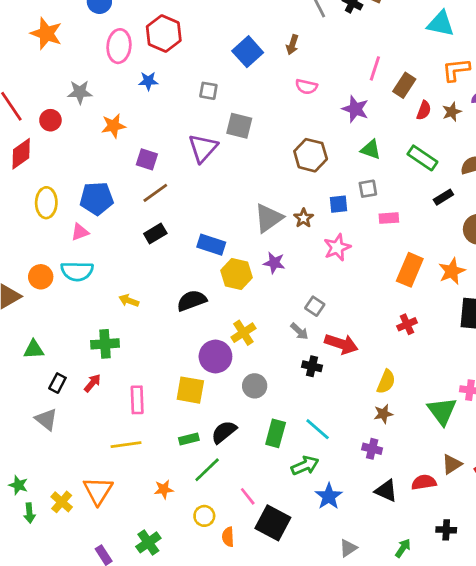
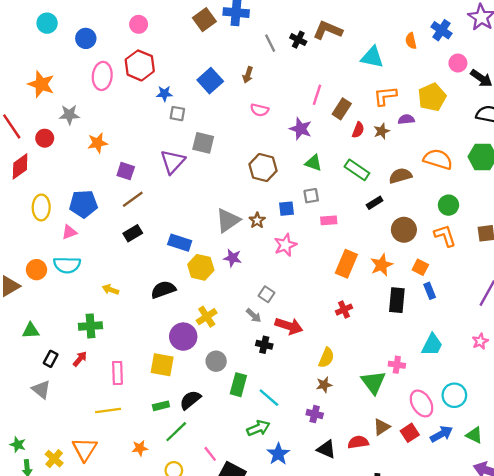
orange star: (46, 33) -> (41, 84), moved
blue star: (148, 81) -> (164, 94), moved
green rectangle: (276, 433) -> (238, 385), moved

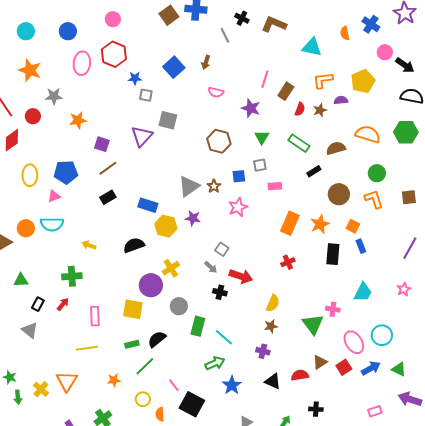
cyan circle: (47, 23) -> (26, 31), moved
black cross: (298, 40) -> (242, 18), moved
green triangle: (314, 163) -> (262, 137), turned 42

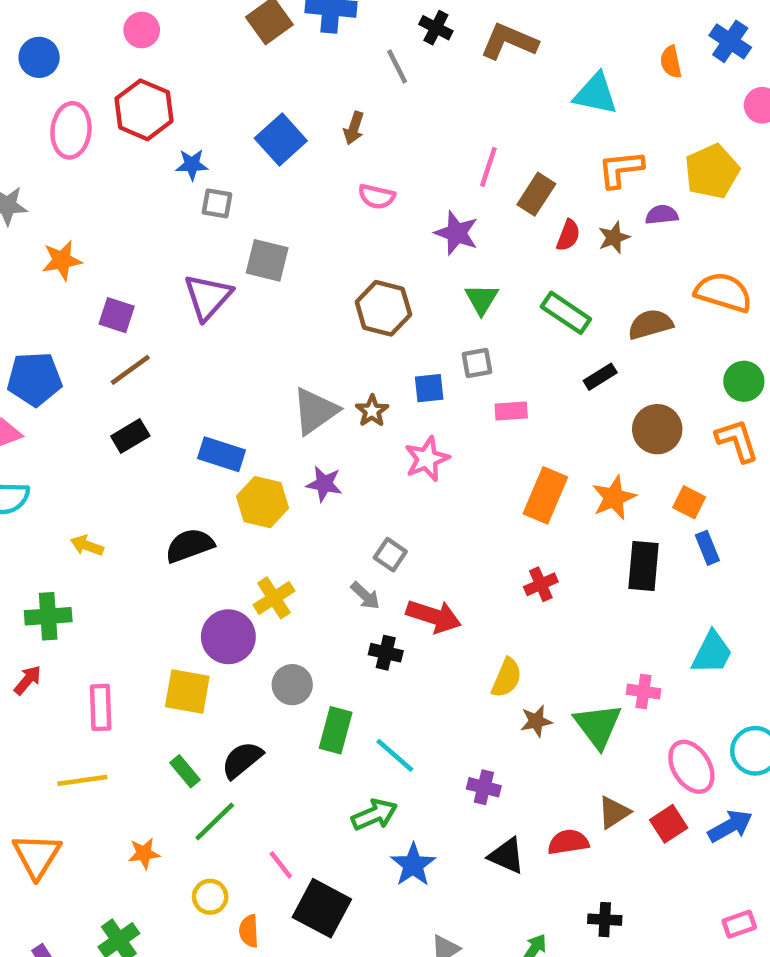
brown star: (271, 326) -> (536, 721), moved
green rectangle: (132, 344) -> (185, 771), turned 64

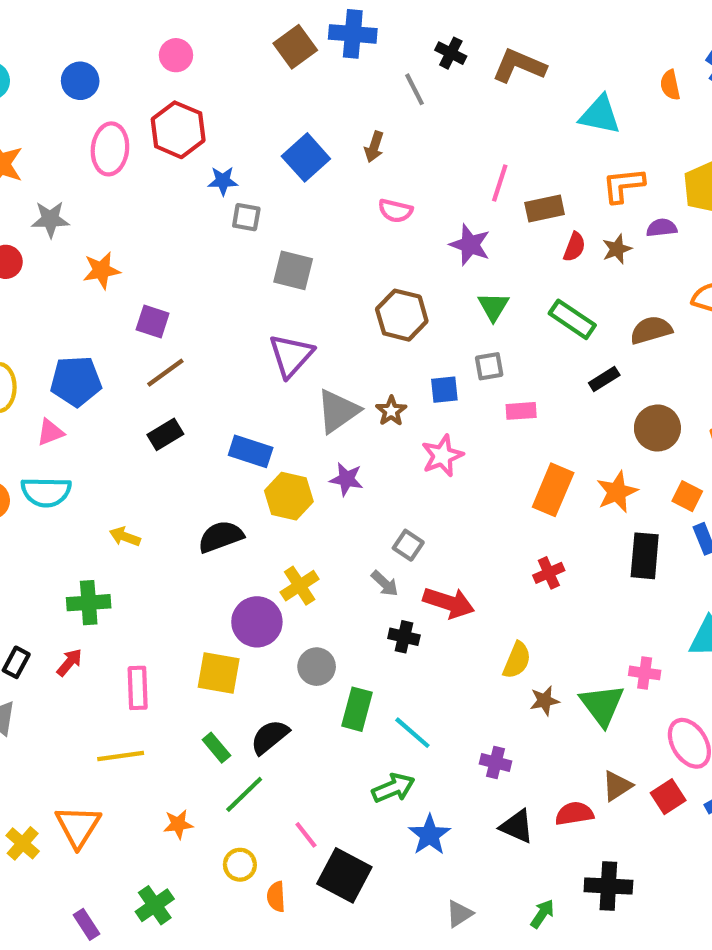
brown rectangle: (536, 194) -> (545, 209), turned 45
purple triangle: (208, 297) -> (291, 356), moved
black cross: (605, 920) -> (608, 886), size x1.5

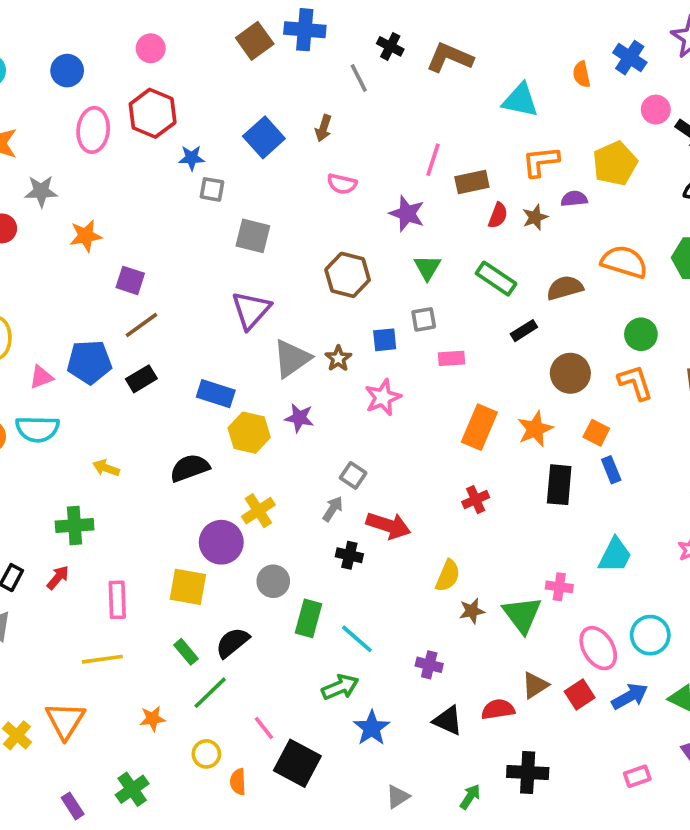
blue pentagon: (76, 381) -> (89, 362), moved
gray arrow: (385, 584) -> (333, 509), turned -100

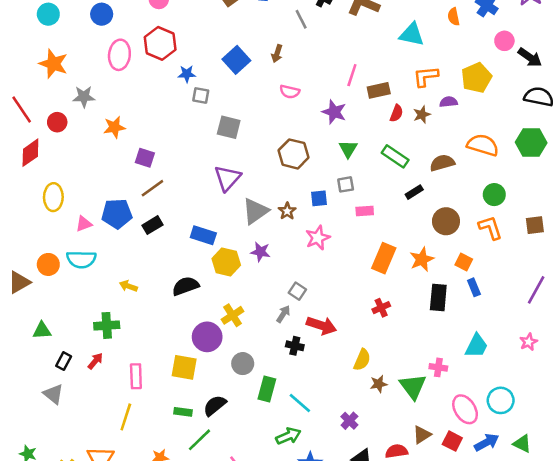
green rectangle: (186, 652) -> (183, 412), turned -42
yellow line: (102, 659) -> (126, 417), turned -64
purple cross: (429, 665) -> (349, 421), turned 30
red square: (580, 695) -> (452, 441), turned -30

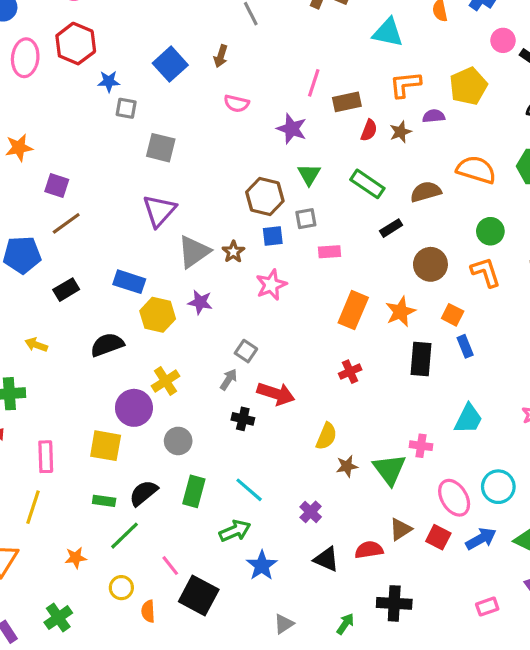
brown hexagon: (294, 154) -> (265, 197), moved
black rectangle: (152, 225) -> (66, 290), moved
green rectangle: (267, 389) -> (194, 491), moved

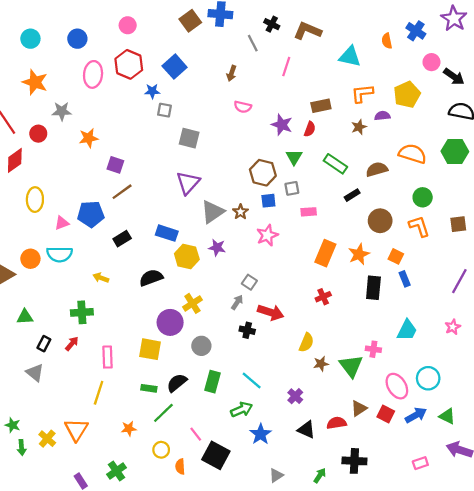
blue square: (170, 64) -> (175, 67), moved
pink line: (314, 83) -> (286, 67), moved
red semicircle: (369, 130) -> (310, 129), moved

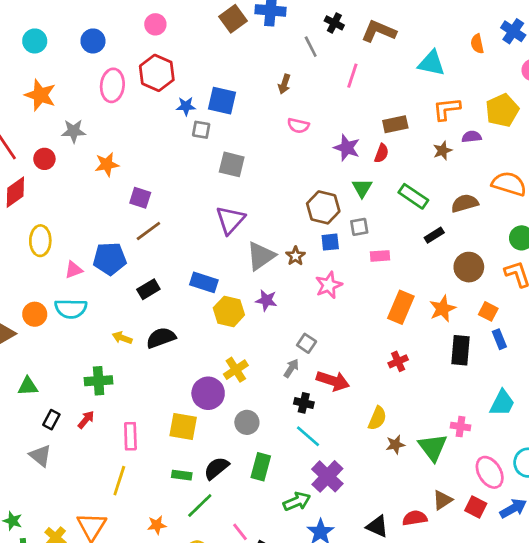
blue square: (175, 67) -> (222, 101), moved, turned -35
black semicircle: (151, 278) -> (161, 338), moved
cyan line: (252, 380) -> (308, 436), moved
purple cross: (295, 396) -> (327, 476), moved, size x1.6

